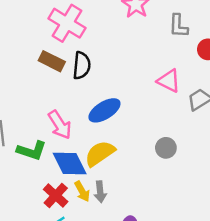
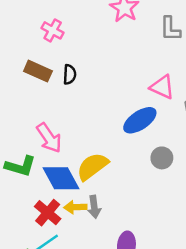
pink cross: (67, 23) -> (53, 30), size x0.6
black semicircle: (82, 65) -> (70, 74), size x0.7
blue ellipse: (104, 110) -> (140, 120), moved
yellow arrow: (82, 191) -> (75, 207), turned 120

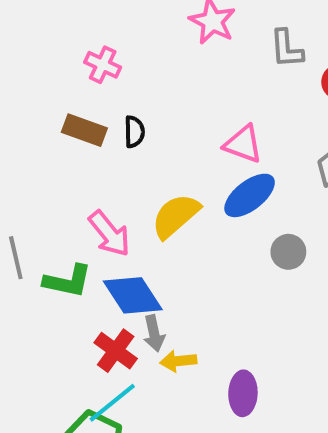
pink triangle: (162, 87) -> (243, 144), moved
yellow semicircle: (92, 166) -> (176, 216), moved
yellow arrow: (75, 207) -> (178, 361), moved
gray arrow: (94, 207) -> (154, 333), moved

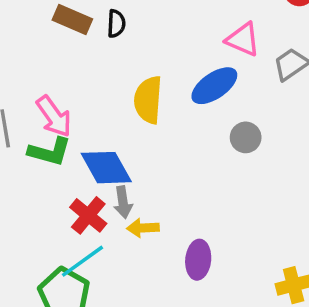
pink triangle: (243, 144) -> (243, 39), moved
yellow semicircle: (176, 216) -> (148, 100), turned -48
pink arrow: (109, 234) -> (54, 116), moved

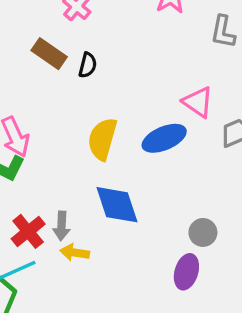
gray circle: (246, 137) -> (203, 232), moved
blue diamond: (106, 168) -> (117, 205), moved
purple ellipse: (198, 260) -> (186, 272), moved

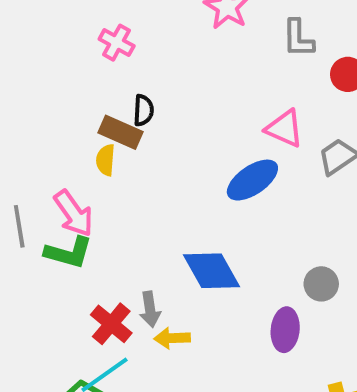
brown rectangle: (49, 54) -> (121, 132), moved
yellow semicircle: (102, 139) -> (106, 160), moved, size x0.6
purple ellipse: (186, 272) -> (285, 330), moved

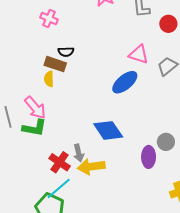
black semicircle: (143, 110) -> (66, 52), turned 91
gray circle: (321, 284) -> (166, 142), moved
yellow arrow: (172, 338) -> (91, 167), size x1.5

